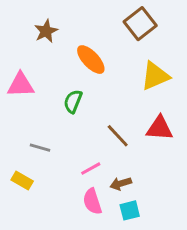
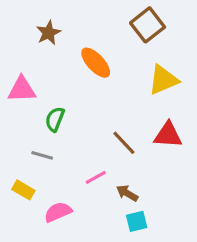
green semicircle: (73, 101) -> (55, 119), moved
brown arrow: (121, 184) -> (127, 193), turned 48
pink semicircle: (92, 201) -> (58, 212), moved, turned 85

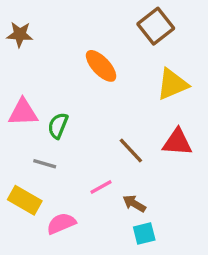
brown star: (49, 33) -> (20, 34), moved, turned 30
pink triangle: (22, 89) -> (23, 112), moved
yellow rectangle: (23, 190) -> (25, 200), size x1.4

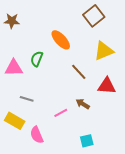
green semicircle: (58, 126) -> (37, 59), moved
brown line: (131, 151) -> (79, 72), moved
brown arrow: (134, 204) -> (83, 104), moved
pink semicircle: (61, 223) -> (37, 135), turned -90

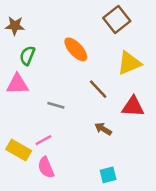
green semicircle: (37, 59) -> (27, 56), moved
gray line: (27, 99) -> (56, 105), moved
pink line: (61, 113) -> (43, 140), moved

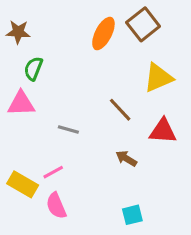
orange ellipse: (76, 49) -> (103, 34), moved, turned 70

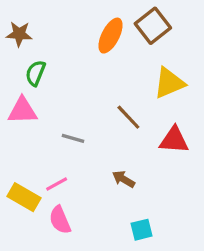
brown arrow: (126, 158) -> (124, 179), moved

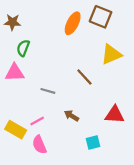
brown square: (153, 26) -> (101, 17), turned -30
red triangle: (174, 140) -> (115, 115), moved
brown arrow: (124, 179) -> (72, 116), moved
cyan square: (141, 230) -> (93, 143), moved

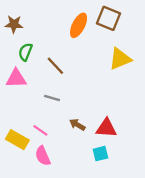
brown line: (84, 77) -> (55, 66), moved
red triangle: (115, 115) -> (106, 128), moved
pink line: (37, 121) -> (40, 130), turned 64

